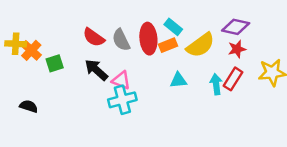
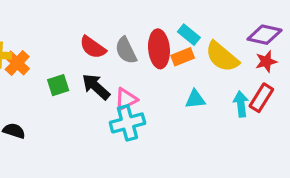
yellow semicircle: (200, 45) -> (222, 57), turned 76
green square: (55, 63) -> (58, 85), moved
pink triangle: (121, 80) -> (126, 99), turned -48

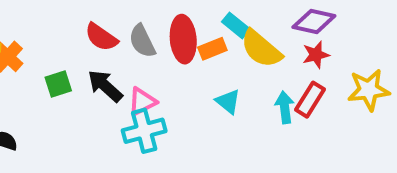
cyan rectangle: (189, 35) -> (236, 25), moved
cyan triangle: (195, 99) -> (228, 102), turned 45

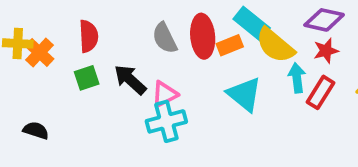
cyan rectangle: (236, 25) -> (252, 24), size x1.4
red semicircle: (101, 37) -> (88, 36), moved, turned -128
cyan triangle: (228, 102) -> (244, 94), size x1.5
cyan arrow: (285, 107) -> (297, 78), moved

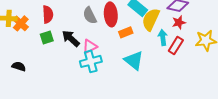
orange rectangle: (230, 45) -> (126, 32), moved
yellow semicircle: (275, 45) -> (151, 19), turned 75
cyan triangle: (244, 94) -> (134, 60), moved

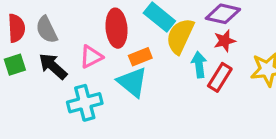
gray semicircle: (90, 15) -> (47, 30), moved
pink triangle: (90, 46) -> (91, 57), moved
cyan triangle: (134, 60) -> (132, 82), moved

